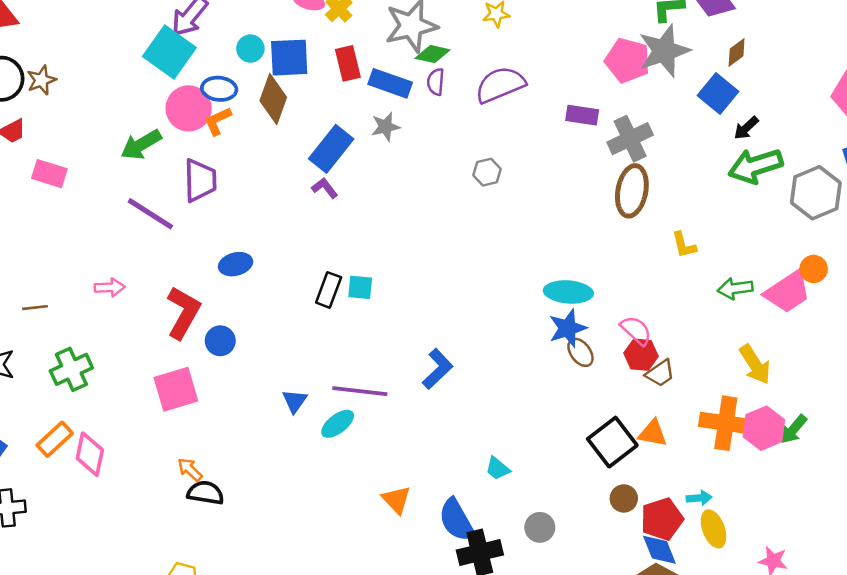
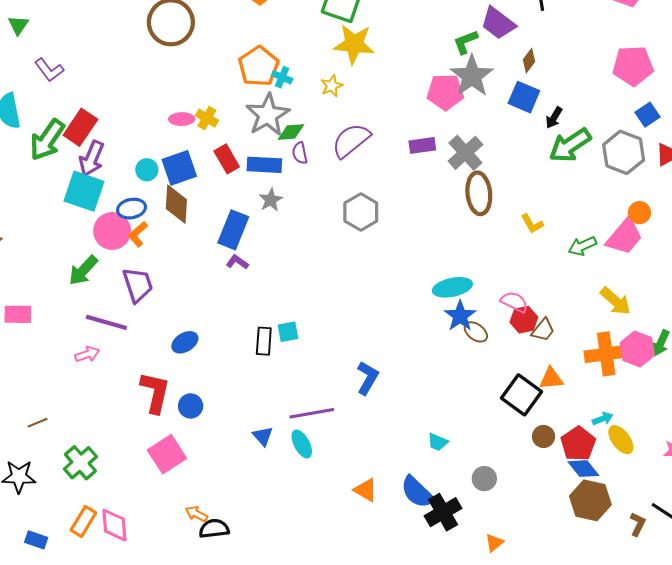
gray hexagon: (487, 172) -> (361, 212), size x1.6
pink arrow: (110, 287) -> (87, 354), moved
cyan ellipse: (338, 424) -> (302, 444), turned -64

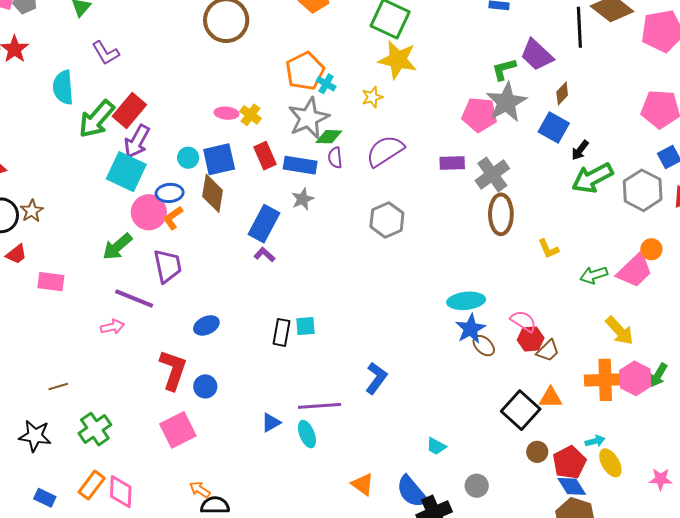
blue triangle: (263, 436) -> (271, 423), turned 35

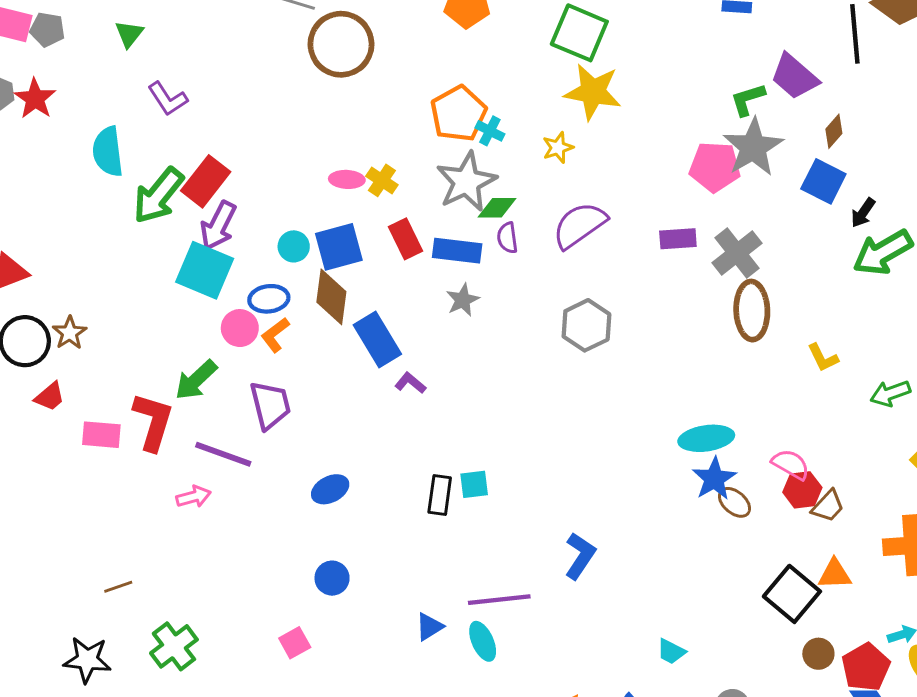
pink circle: (149, 212) -> (240, 328), size x0.7
blue rectangle: (264, 224) -> (377, 340), moved, turned -57
red L-shape: (173, 370) -> (153, 422), moved
pink square: (178, 430) -> (295, 643), size x0.6

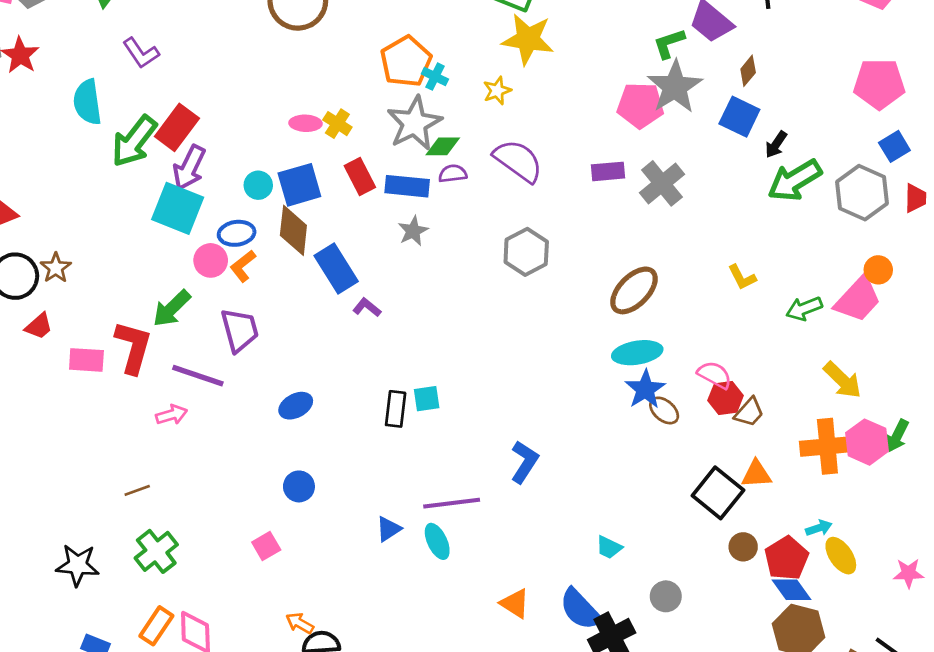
purple semicircle: (580, 225) -> (518, 161), turned 72
purple semicircle: (507, 238) -> (453, 174), turned 92
brown ellipse: (752, 311) -> (634, 290), moved, turned 48
brown line: (118, 587) -> (137, 490), moved

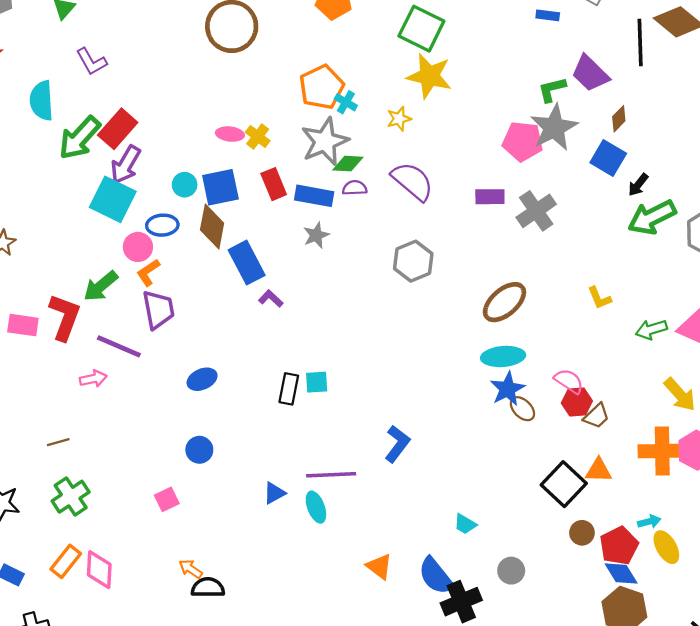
orange L-shape: (243, 266) -> (148, 272), moved

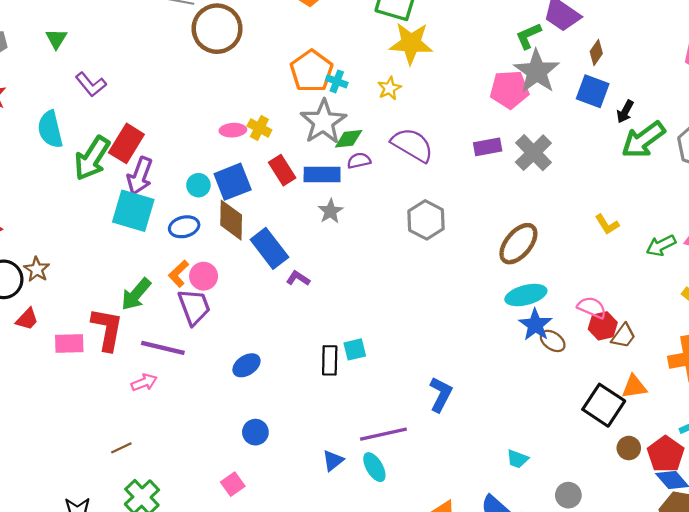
pink circle: (138, 247) -> (204, 276), moved

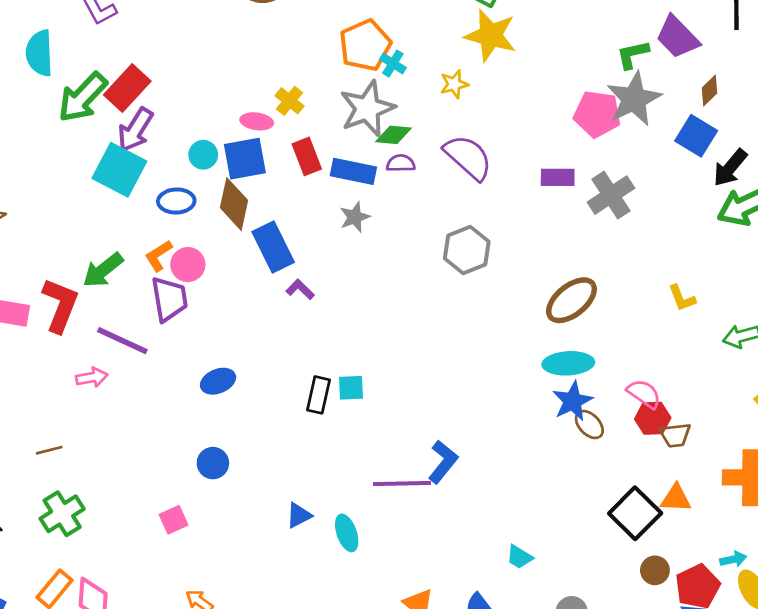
black arrow: (625, 112) -> (730, 168), size x1.4
pink ellipse: (233, 130) -> (257, 121), moved
brown trapezoid: (623, 336) -> (675, 435), turned 36
purple line: (383, 434) -> (402, 483), moved

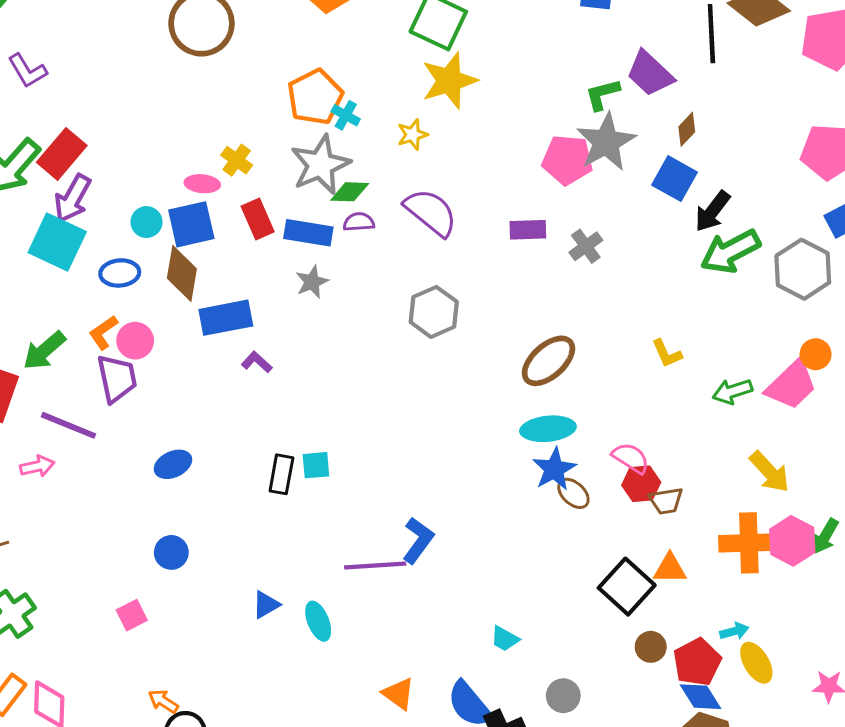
yellow star: (491, 35) -> (449, 81), turned -30
gray cross: (611, 195) -> (586, 246), size x0.7
blue rectangle: (273, 247) -> (226, 318), turned -72

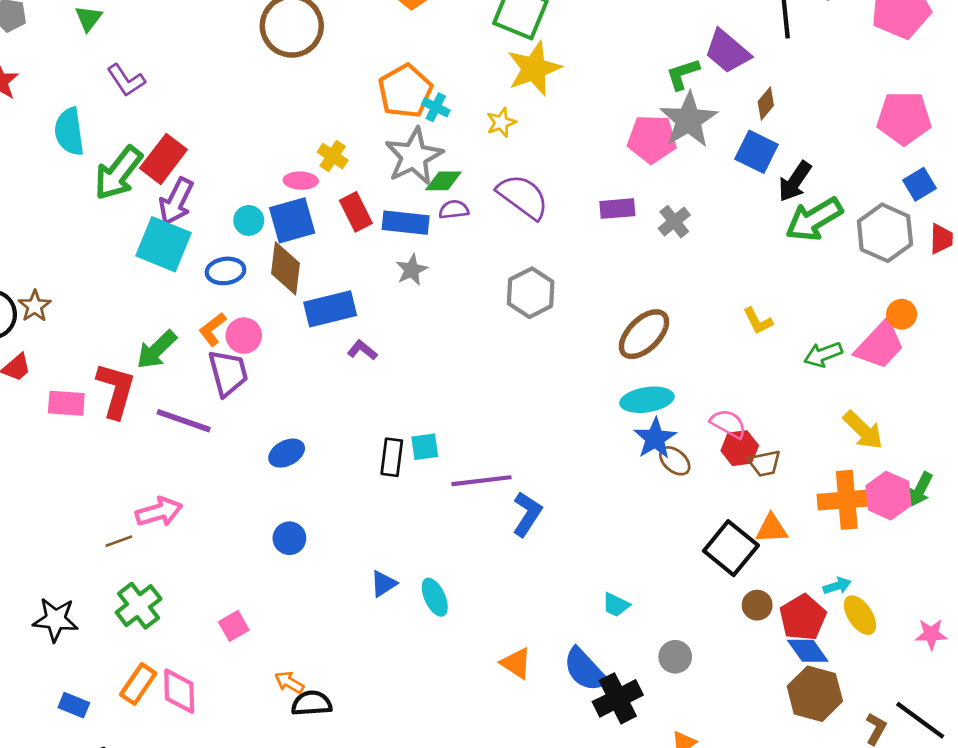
pink arrow: (37, 466) -> (159, 512), moved, size x1.4
purple line: (375, 565) -> (482, 481), moved
pink square: (132, 615) -> (234, 626), moved

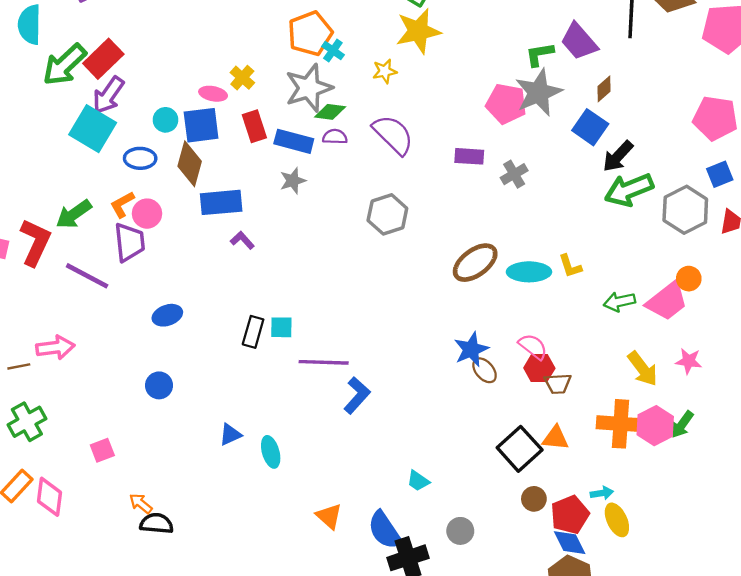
cyan ellipse: (647, 400) -> (529, 272), moved
pink star: (931, 634) -> (689, 361), moved

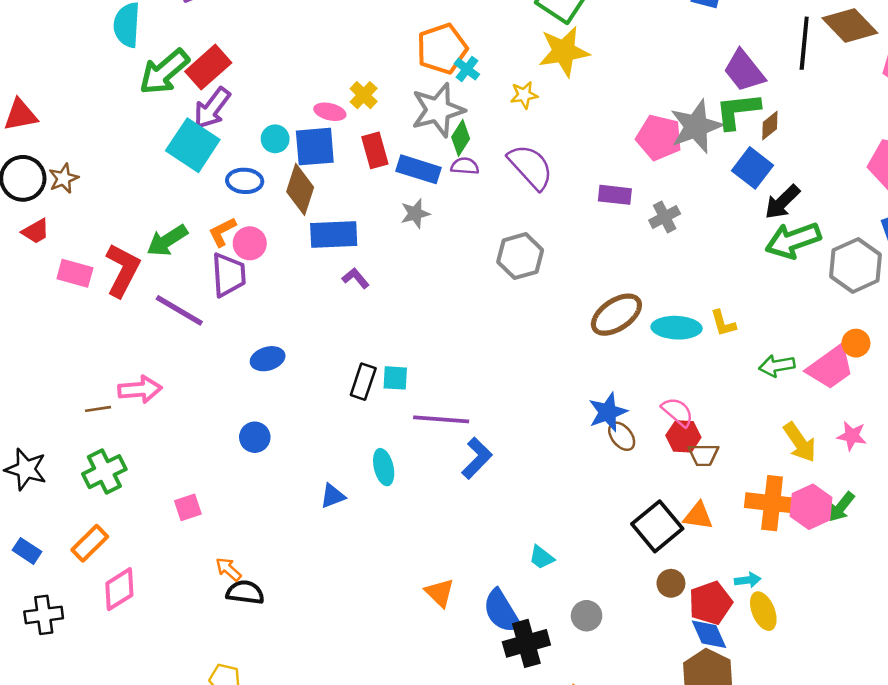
green L-shape: (539, 54) -> (738, 111), moved, size x1.4
green diamond: (330, 112) -> (461, 138), turned -68
cyan ellipse: (271, 452) -> (384, 467), moved
pink diamond: (50, 497) -> (119, 589), moved, turned 48

